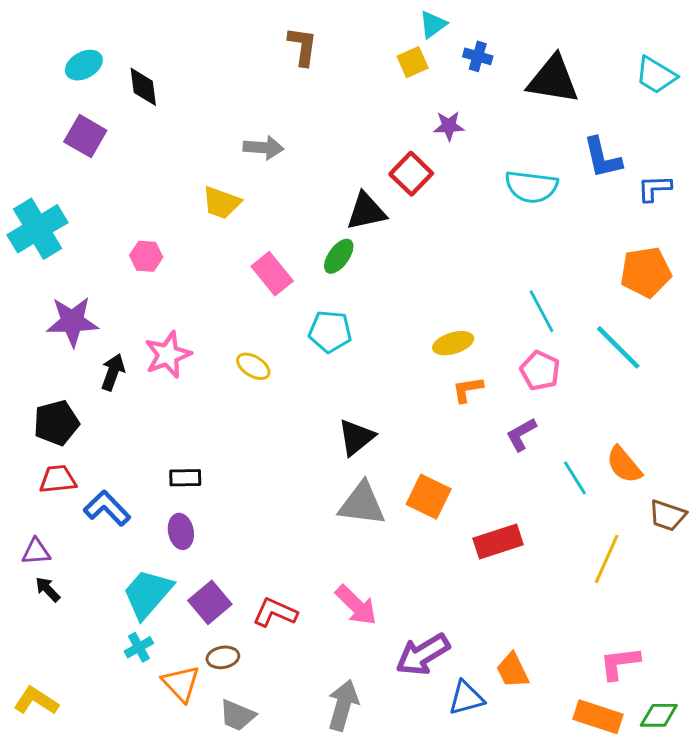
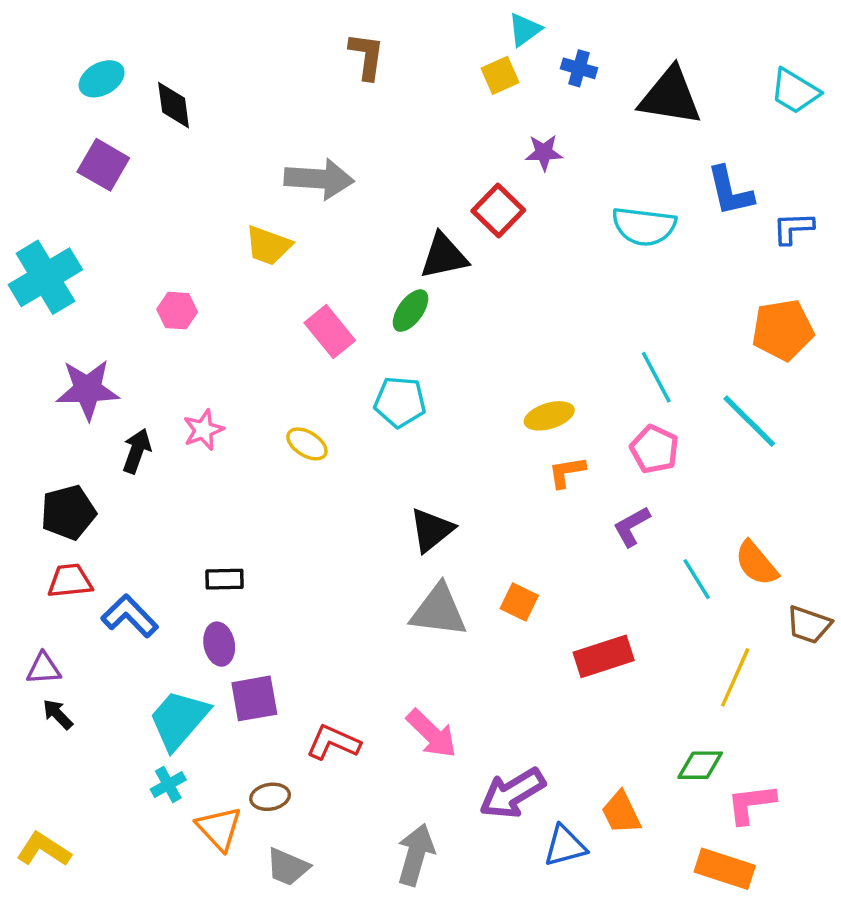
gray arrow: (263, 148) -> (319, 179), size x1.4
pink star: (168, 355) -> (203, 430), size x0.7
orange square: (429, 497) -> (519, 602), size x0.7
purple square: (210, 602) -> (254, 698), moved, turned 30
green diamond: (659, 715) -> (700, 765), moved

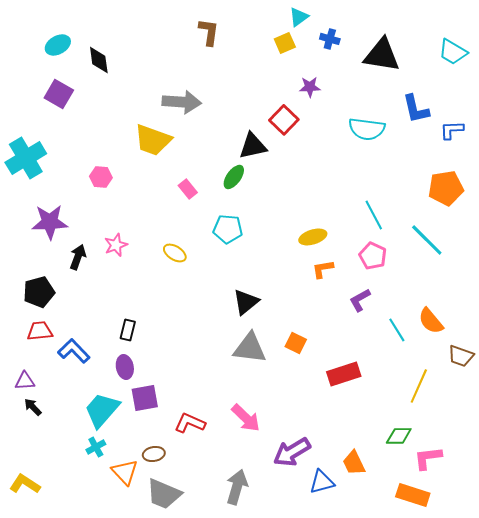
yellow trapezoid: (268, 246) -> (153, 140), size x1.4
pink rectangle: (330, 332) -> (188, 189), size x0.7
black rectangle: (224, 579) -> (128, 330), turned -75
gray trapezoid: (288, 867) -> (164, 494), size x1.4

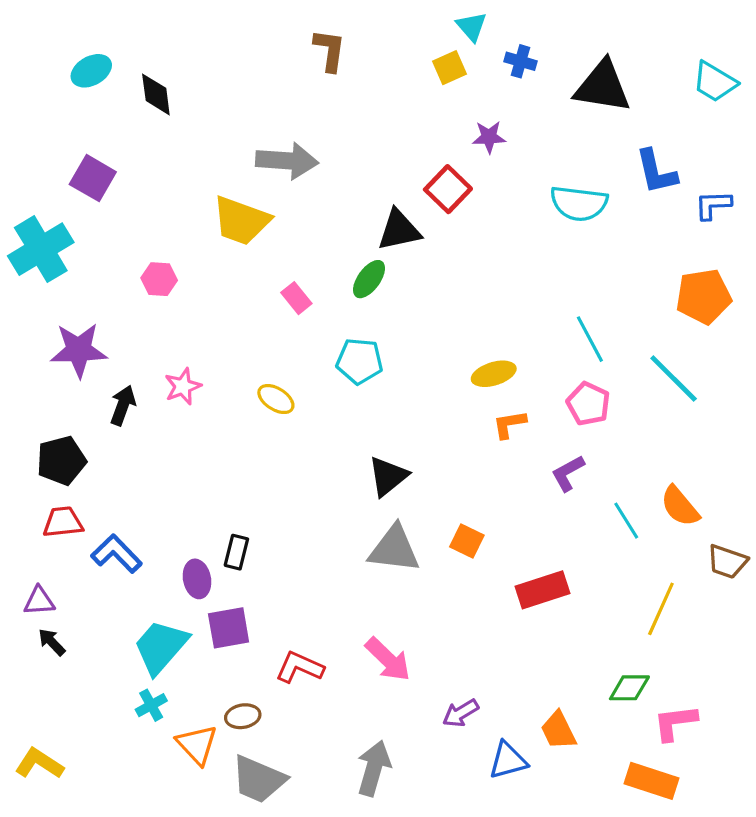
cyan triangle: (299, 17) -> (472, 27), turned -35
purple square: (59, 94) -> (93, 178), moved
black rectangle: (128, 330) -> (236, 552), moved
purple arrow: (292, 452) -> (461, 713), size x0.6

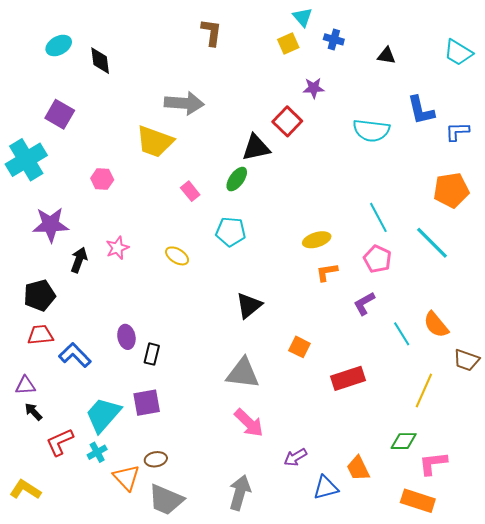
black triangle: (603, 87) -> (386, 56), size x0.5
gray triangle: (394, 549) -> (243, 373), moved
purple ellipse: (197, 579) -> (126, 337), moved
red L-shape: (300, 667) -> (60, 442), moved, turned -48

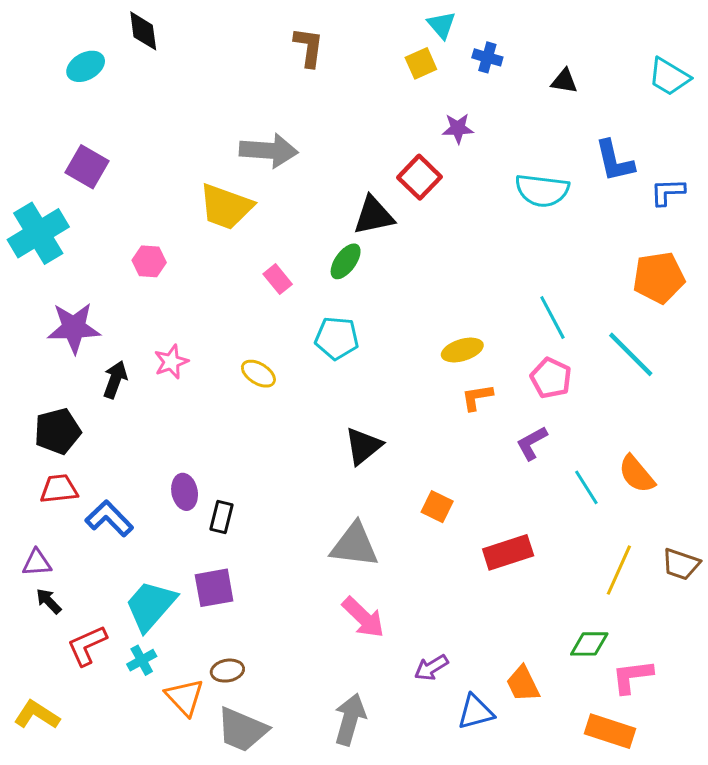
black diamond: (100, 61) -> (143, 31), moved
brown trapezoid: (466, 360) -> (681, 564), moved

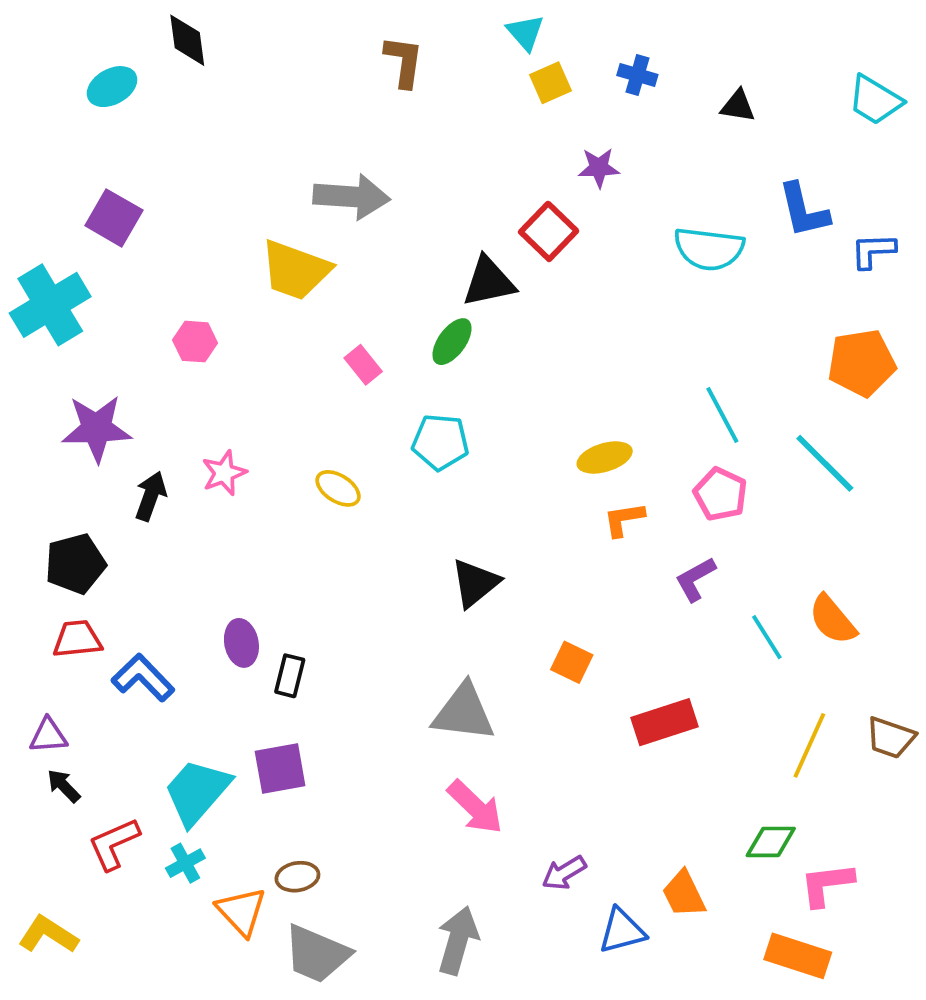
cyan triangle: (442, 25) -> (525, 32), moved

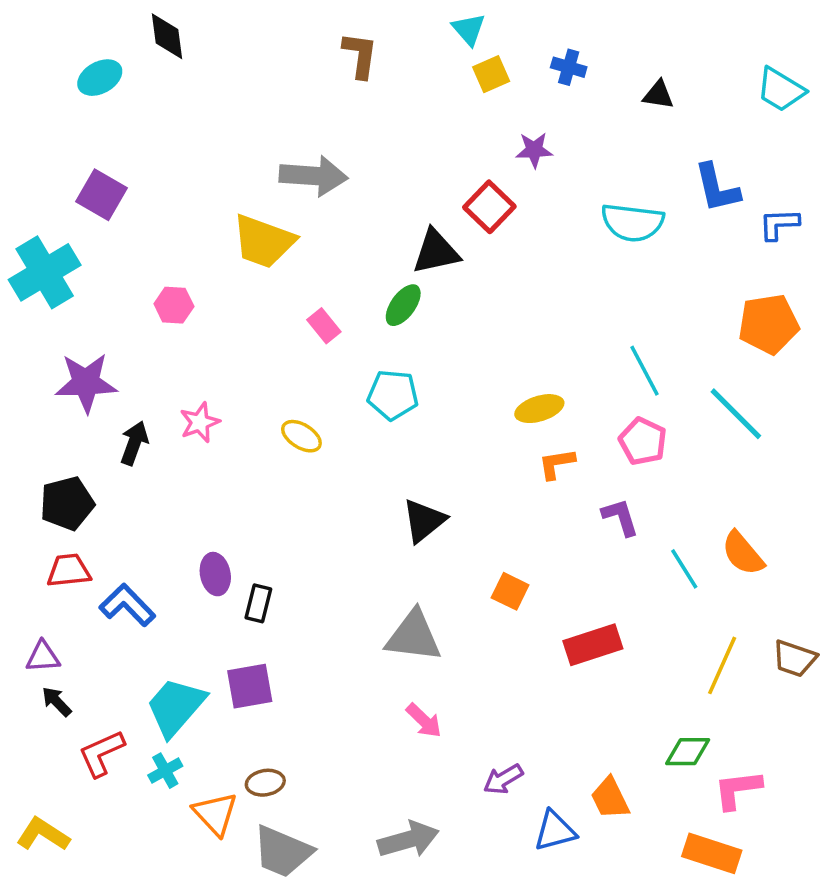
purple L-shape: (695, 579) -> (620, 517), turned 102
pink arrow: (475, 807) -> (424, 721), size x0.7
gray arrow: (458, 940) -> (408, 840), turned 58

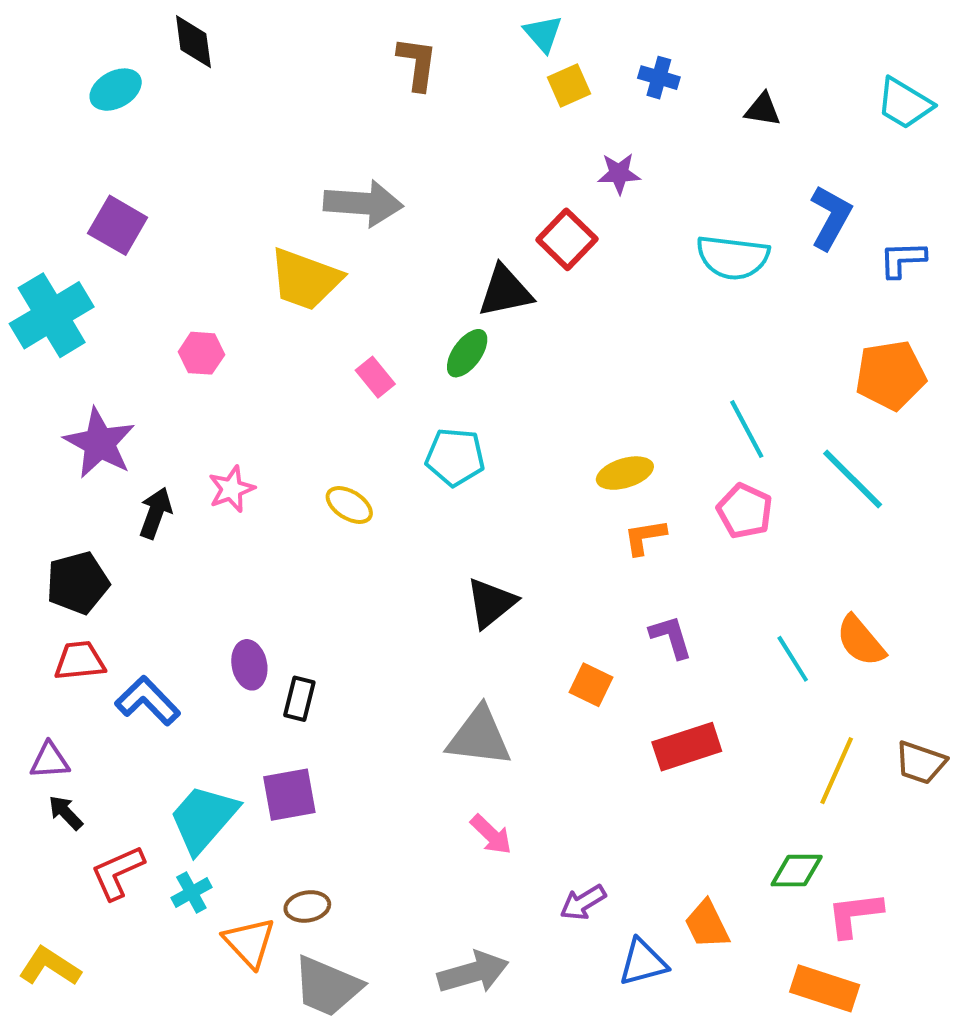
blue L-shape: (717, 188) -> (831, 217), turned -138
purple star: (86, 383) -> (100, 443), turned 30
purple L-shape: (620, 517) -> (671, 637), moved

